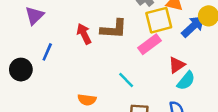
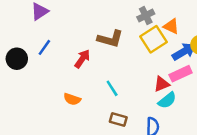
yellow square: (159, 20) -> (153, 39), turned -30
red arrow: (84, 34) -> (82, 59), moved, turned 48
pink rectangle: (149, 44) -> (181, 74), moved

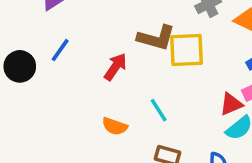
yellow square: (153, 39) -> (186, 50), moved, turned 30
orange semicircle: (72, 99) -> (115, 126), moved

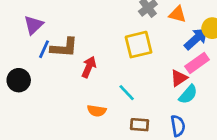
brown L-shape: (156, 38) -> (64, 48), moved
blue line: (60, 50) -> (44, 49), moved

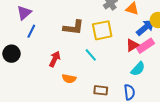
brown L-shape: (64, 48) -> (73, 27), moved
red arrow: (89, 67) -> (55, 59), moved
red triangle: (179, 78) -> (132, 45), moved
cyan line: (127, 93) -> (91, 55), moved

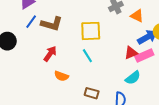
brown L-shape: (73, 27) -> (52, 24), moved
yellow square: (102, 30) -> (91, 31), moved

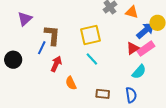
blue line: (31, 22) -> (42, 48), moved
brown L-shape: (52, 24) -> (52, 35), turned -90
orange semicircle: (61, 76) -> (71, 83), turned 56

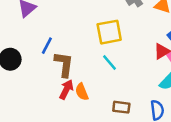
brown L-shape: (52, 35) -> (64, 64), moved
red arrow: (56, 64) -> (66, 89), moved

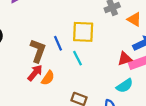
blue line: (47, 46) -> (58, 43), moved, turned -64
orange semicircle: (82, 92) -> (48, 78), turned -136

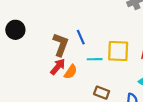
yellow square: (83, 32) -> (118, 51), moved
cyan line: (77, 58) -> (95, 59), moved, turned -64

